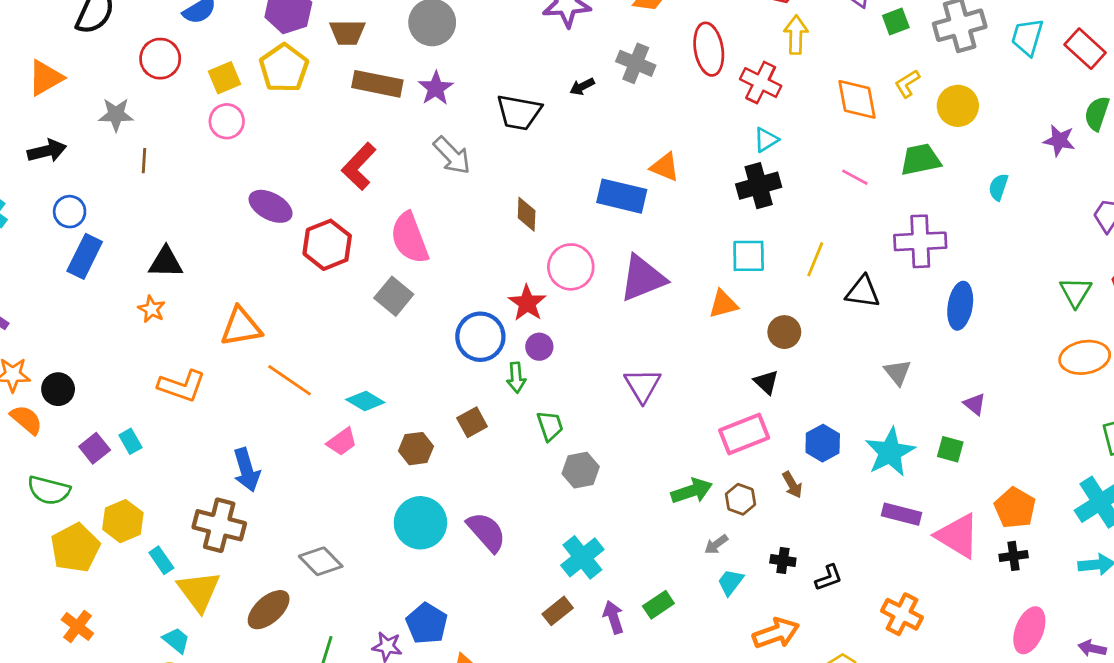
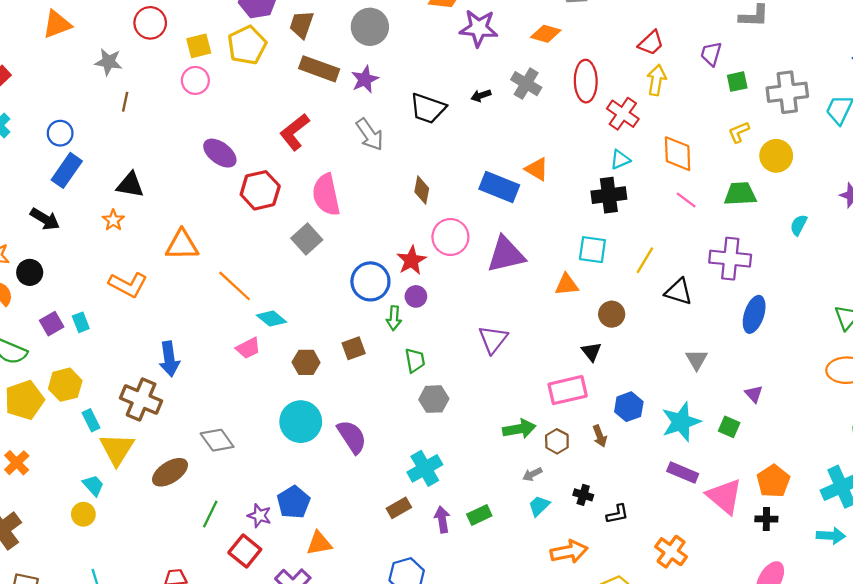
brown trapezoid: (347, 32) -> (302, 25), turned 100
orange diamond: (857, 99) -> (678, 154), moved
black arrow: (47, 151) -> (45, 219), moved, turned 36
orange line: (290, 380) -> (235, 286), moved

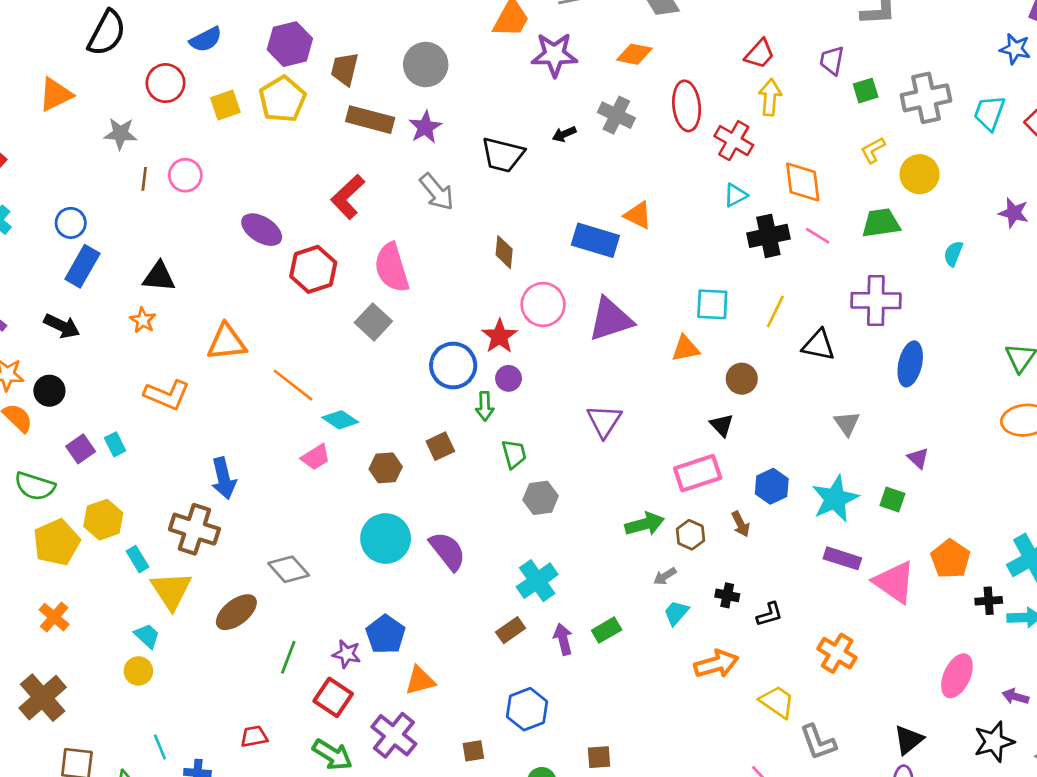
pink circle: (195, 80) -> (185, 175), moved
black cross: (609, 195) -> (768, 236), moved
black cross: (766, 519) -> (989, 601), moved

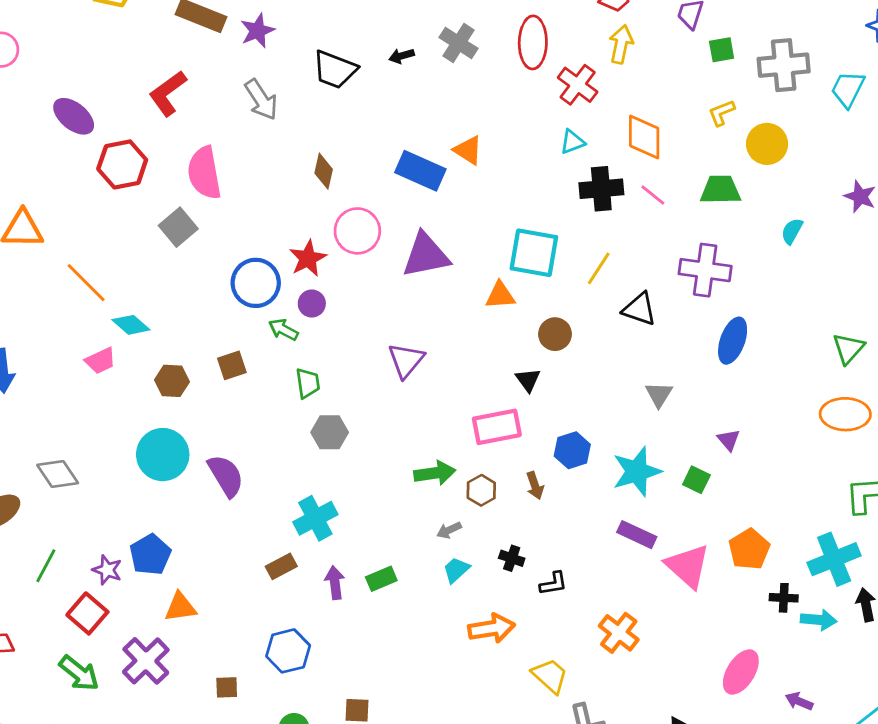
cyan square: (712, 304) -> (534, 253), size x1.4
green arrow: (485, 406) -> (283, 330), turned 112

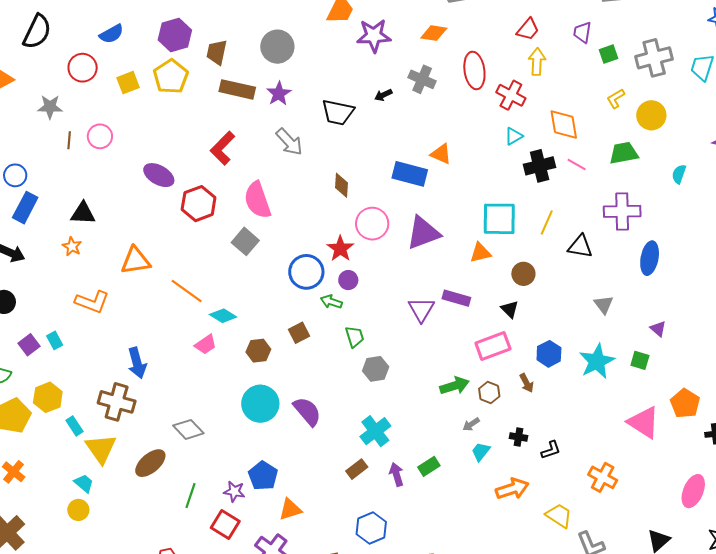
purple rectangle: (637, 535) -> (456, 298), moved

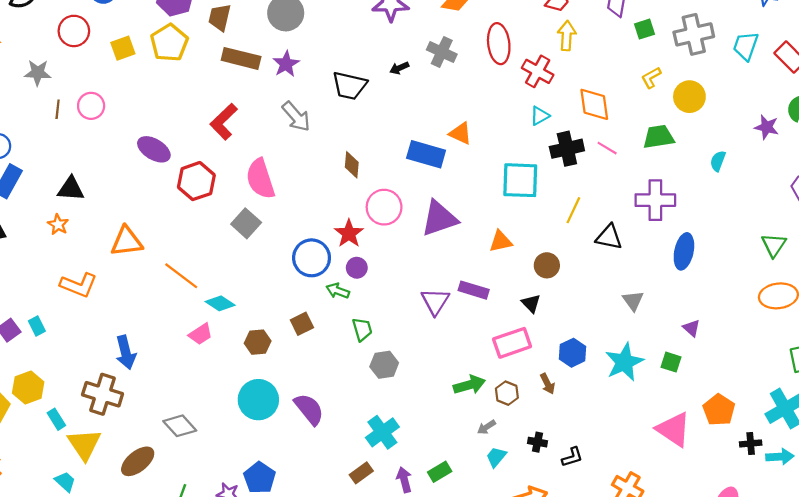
cyan square: (499, 219) -> (520, 180), moved

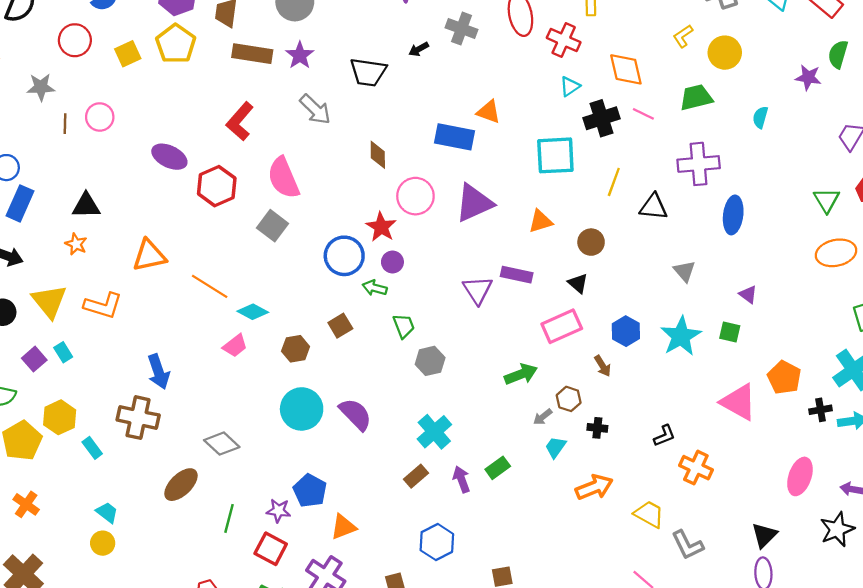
brown hexagon: (507, 393) -> (569, 399), moved
yellow triangle: (84, 444) -> (49, 301), moved
black L-shape: (572, 457) -> (664, 436), moved

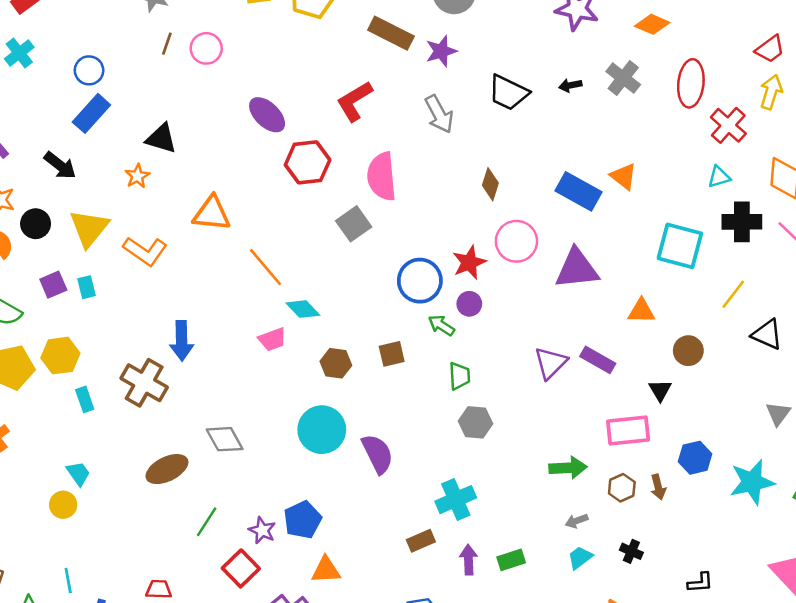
brown hexagon: (569, 399) -> (622, 488), moved

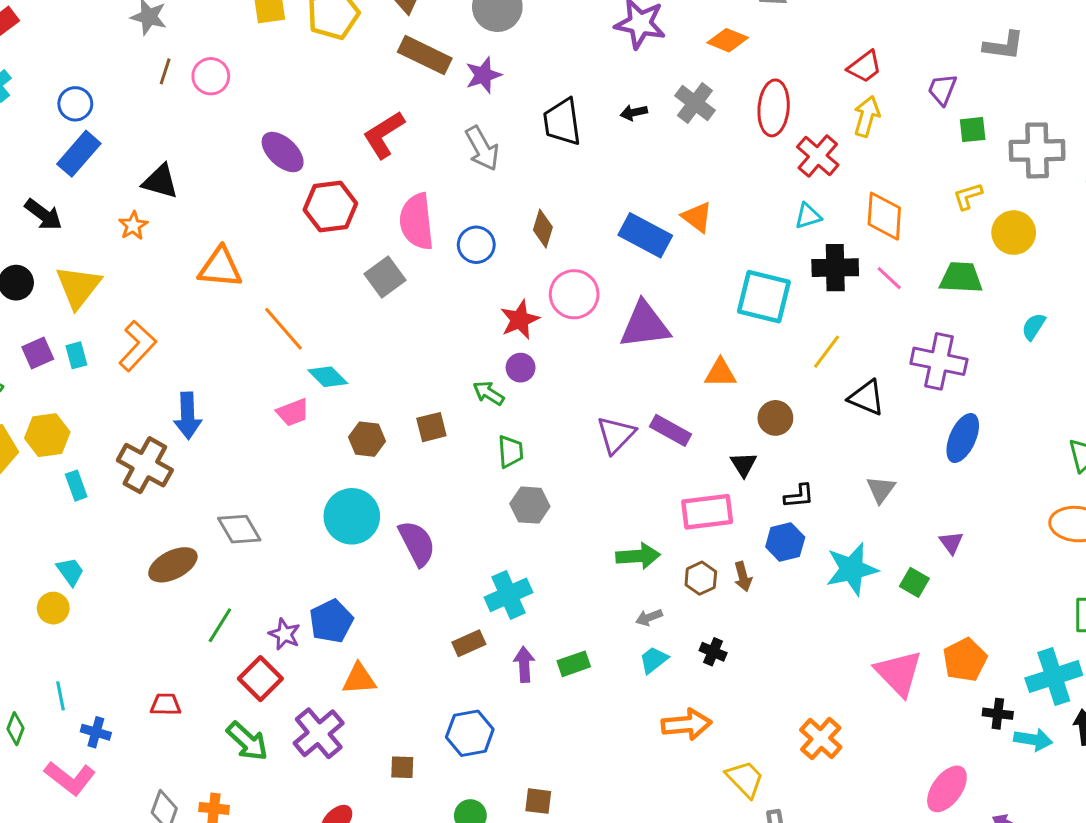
black trapezoid: (508, 93) -> (562, 122), turned 57
orange L-shape: (145, 251) -> (137, 346), moved, turned -81
blue circle: (420, 281) -> (476, 245), moved, size x0.7
black L-shape: (700, 583) -> (799, 496), moved

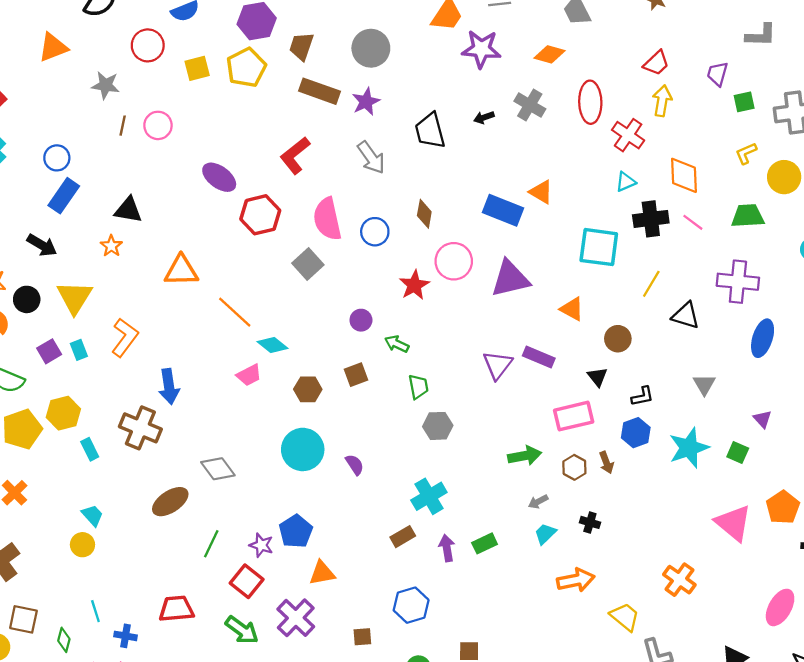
purple circle: (521, 368) -> (361, 320), moved
orange triangle: (720, 373) -> (572, 309), turned 35
purple semicircle: (417, 543) -> (355, 465), size x0.6
red trapezoid: (166, 704) -> (176, 609), size x1.5

